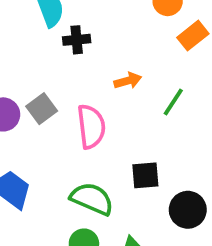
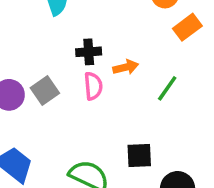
black cross: (77, 40) -> (89, 52), moved
pink semicircle: (91, 127) -> (93, 86), moved, size x0.7

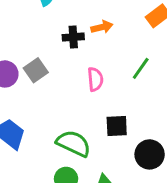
orange arrow: (126, 67) -> (102, 27), moved
pink semicircle: (93, 86) -> (95, 79), moved

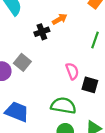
pink semicircle: (95, 79) -> (72, 71), moved
black square: (117, 126) -> (90, 85), turned 35

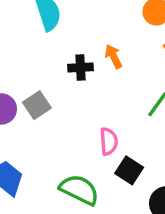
orange arrow: (60, 19) -> (113, 56), turned -104

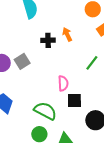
black square: (129, 170) -> (74, 100), turned -35

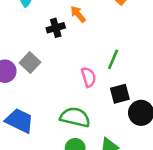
green line: (92, 63) -> (113, 59), moved
black square: (74, 100) -> (120, 94), moved

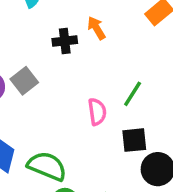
green semicircle: (75, 117) -> (47, 166), moved

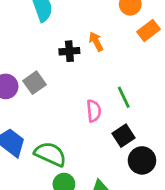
green line: (133, 94) -> (124, 97), turned -60
black square: (134, 140) -> (124, 136), turned -30

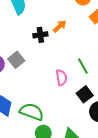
orange arrow: (96, 41) -> (60, 26), turned 80

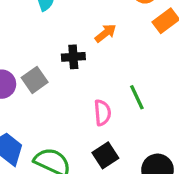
black cross: (40, 35) -> (73, 57), moved
black square: (85, 94) -> (105, 155), moved

